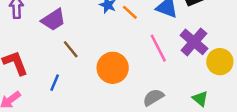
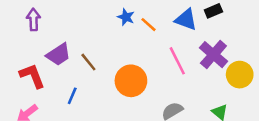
purple trapezoid: (53, 20) -> (58, 55), moved

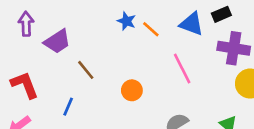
purple trapezoid: (58, 55) -> (57, 41), moved
purple cross: (213, 55) -> (234, 48), moved, turned -32
orange circle: (131, 81) -> (132, 90), size x0.6

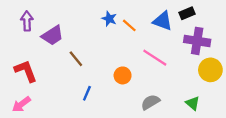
pink line: (182, 69) -> (155, 58), turned -30
orange circle: (132, 90) -> (123, 75), moved
blue line: (68, 107) -> (87, 93), moved

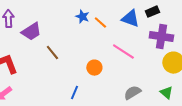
blue line: (87, 93) -> (74, 93), moved
gray semicircle: (150, 102) -> (132, 93), moved
green triangle: (193, 103) -> (166, 93), moved

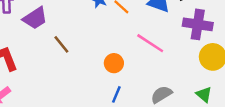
blue line: (74, 93) -> (116, 94), moved

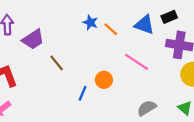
blue line: (116, 94) -> (83, 93), moved

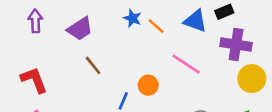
purple trapezoid: (33, 39) -> (80, 29), moved

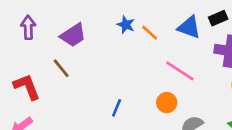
brown line: (93, 65) -> (61, 68), moved
orange circle: (148, 85) -> (167, 103), moved

